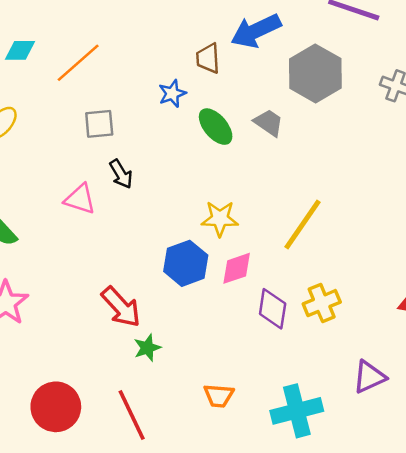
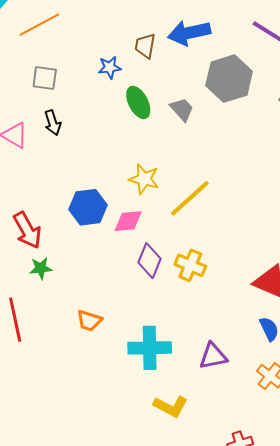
yellow star: (220, 219) -> (144, 179), moved
yellow cross: (322, 303) -> (190, 265), turned 32
purple triangle: (369, 377) -> (213, 356), moved

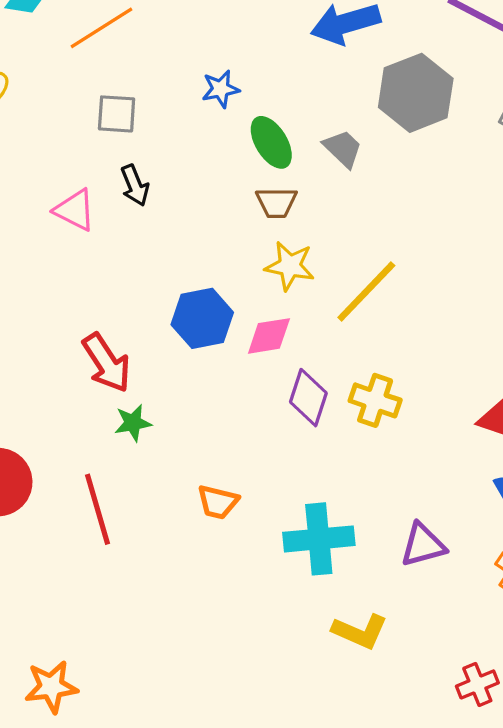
brown trapezoid: (145, 46) -> (276, 203), moved, turned -96

